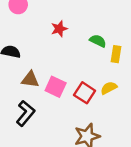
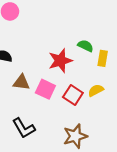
red star: (59, 29) -> (60, 61), moved, size x1.5
black L-shape: (25, 113) -> (24, 128), moved, turned 110

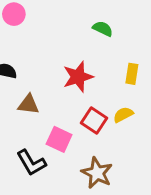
green semicircle: (85, 46) -> (103, 29), moved
pink square: (45, 89) -> (59, 139), moved
brown star: (75, 136) -> (97, 173), turned -30

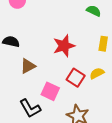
green semicircle: (103, 29) -> (94, 11), moved
brown triangle: (28, 104) -> (28, 66), turned -35

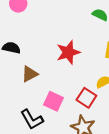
red square: (76, 78) -> (86, 98), moved

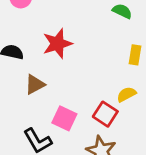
red star: (68, 52) -> (57, 44), moved

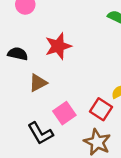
pink square: (64, 118) -> (64, 113), turned 30

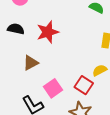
black semicircle: (18, 54) -> (16, 29), moved

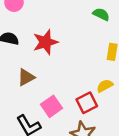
red square: (84, 85) -> (87, 103), turned 30

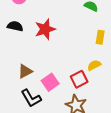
brown triangle: (26, 77) -> (25, 71), moved

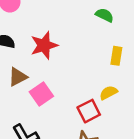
brown triangle: (25, 71) -> (18, 77), moved
pink square: (50, 82) -> (41, 94), moved

